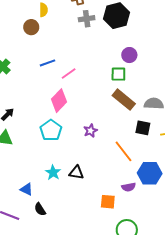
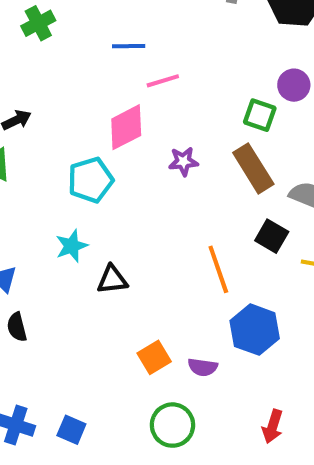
purple star: (91, 131) -> (183, 161), moved
cyan star: (53, 173) -> (72, 246), moved
black triangle: (76, 173) -> (112, 280), turned -35
purple semicircle: (129, 187) -> (203, 367), moved
orange square: (108, 202) -> (154, 357), turned 35

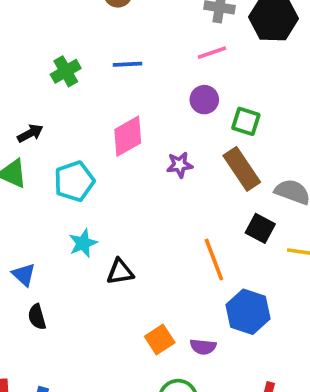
green cross: (38, 23) -> (66, 71), moved
pink line: (163, 81) -> (212, 53), moved
purple circle: (294, 85) -> (204, 100), moved
cyan pentagon: (91, 180) -> (74, 181), moved

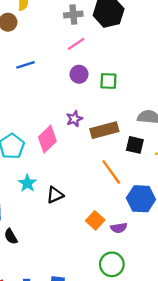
pink diamond: (128, 136) -> (47, 139), moved
brown rectangle: (242, 169) -> (104, 130), moved, turned -56
orange square: (160, 340) -> (95, 220), moved

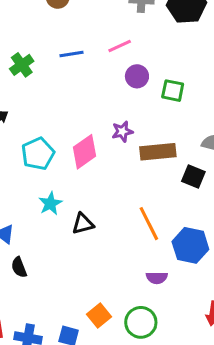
pink line: (76, 44) -> (120, 46), moved
orange line: (111, 172) -> (149, 224), moved
orange square: (95, 220) -> (99, 315), moved

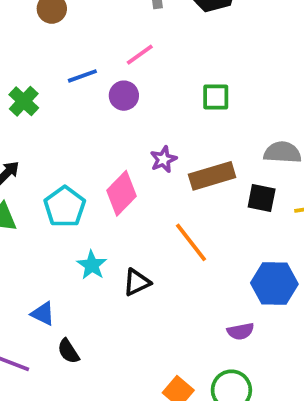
purple circle: (137, 76) -> (124, 96), moved
orange line: (149, 224) -> (191, 242), moved

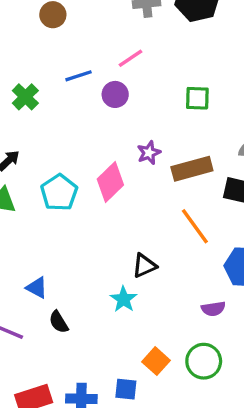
orange line: (191, 242) -> (195, 226), moved
cyan star: (92, 265) -> (124, 299), moved
black triangle: (137, 282) -> (144, 266), moved

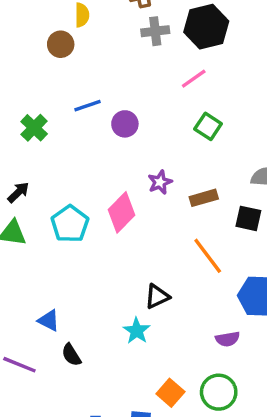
pink line: (130, 58) -> (194, 79), moved
green square: (197, 98) -> (208, 126), turned 32
brown rectangle: (192, 169) -> (204, 198), size x0.7

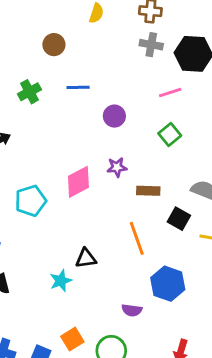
brown circle: (61, 44) -> (54, 45), moved
purple circle: (125, 124) -> (114, 116), moved
cyan pentagon: (70, 224) -> (31, 201), moved

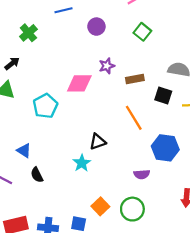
green cross: (29, 92) -> (28, 33), moved
pink diamond: (78, 182) -> (79, 83), turned 40

